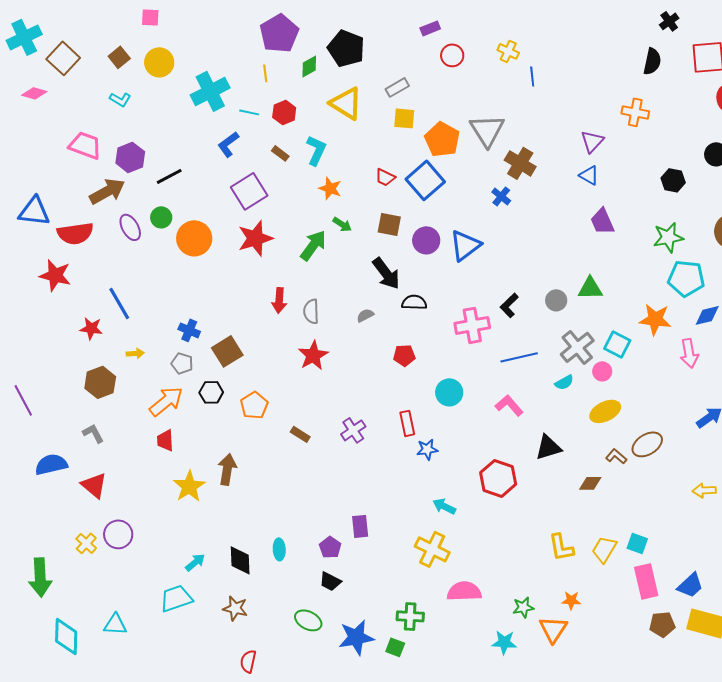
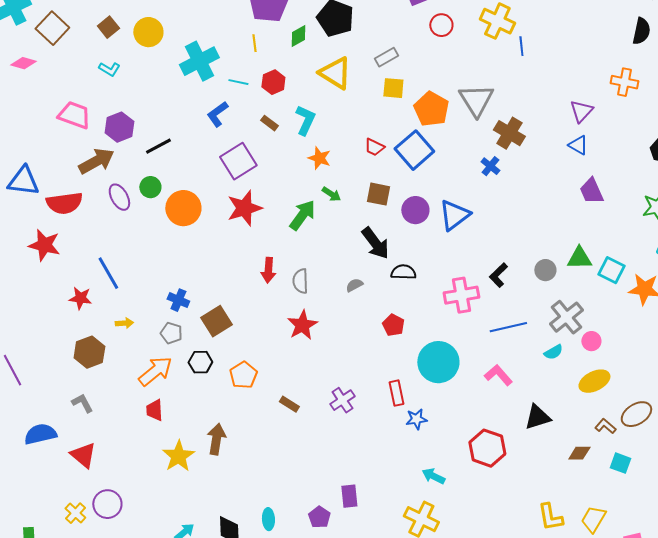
yellow cross: (508, 51) -> (497, 21), size x1.6
cyan square: (617, 344) -> (611, 270), moved
red pentagon: (404, 355) -> (393, 325), turned 30
cyan circle: (449, 392) -> (438, 362), size x1.5
cyan square: (637, 543) -> (620, 463), moved

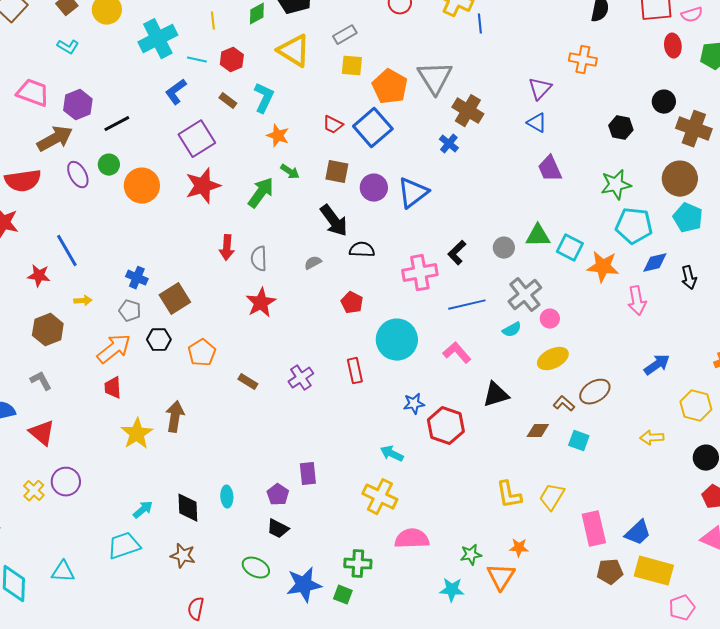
blue star: (416, 419) -> (414, 404), moved

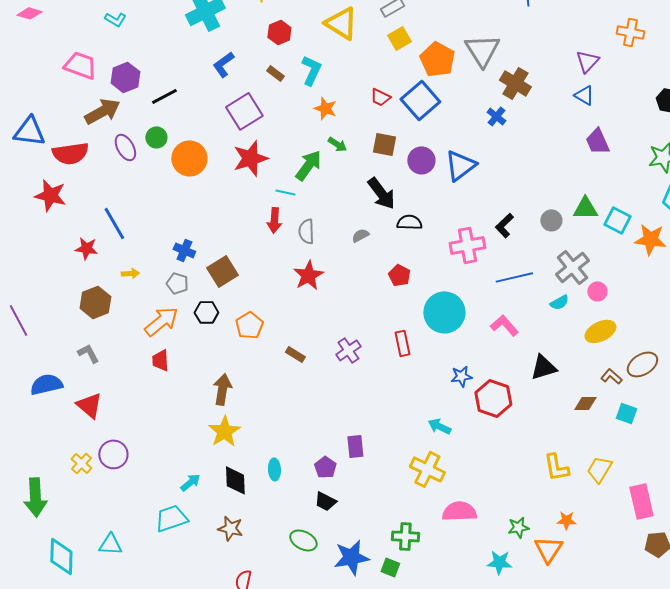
cyan line: (197, 60) -> (285, 192), moved
yellow square: (352, 66) -> (399, 38), turned -35
yellow star: (137, 434) -> (224, 431), moved

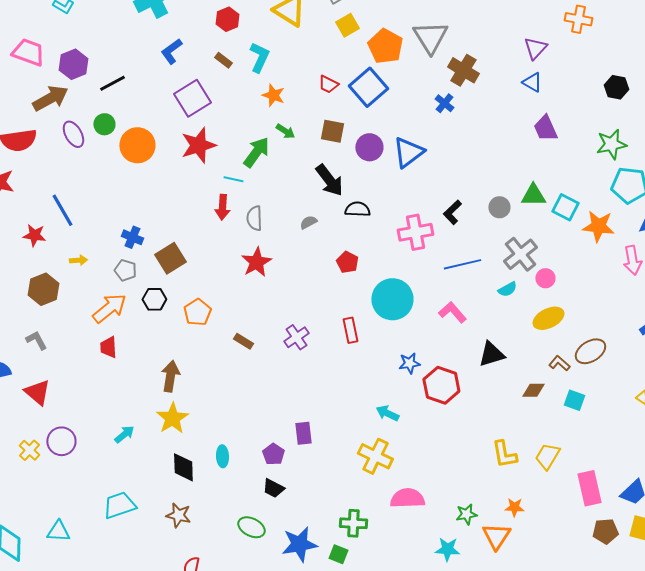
cyan arrow: (190, 482) -> (124, 434), moved

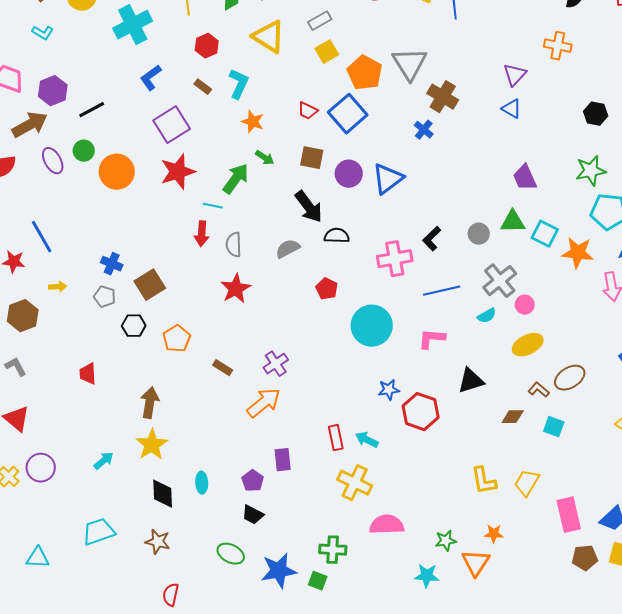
purple trapezoid: (545, 128) -> (525, 178), moved
gray semicircle: (308, 222) -> (288, 249), size x1.4
orange arrow: (109, 308) -> (264, 403), moved
pink L-shape: (452, 312) -> (432, 339), turned -44
red rectangle: (350, 330) -> (336, 438), moved

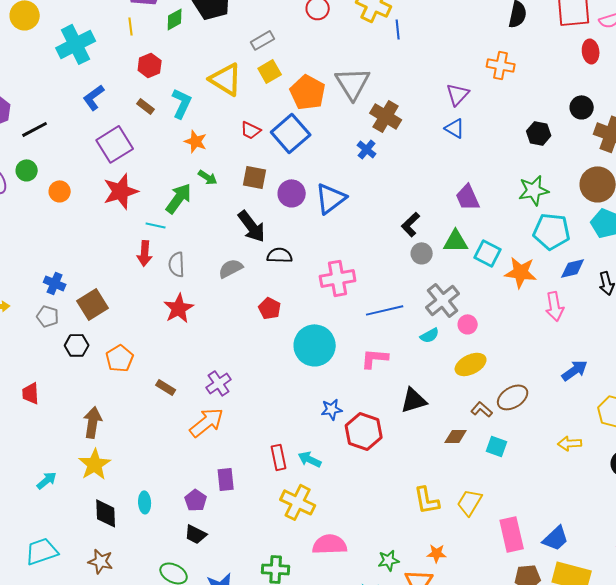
yellow triangle: (269, 37) -> (226, 79), moved
orange circle: (117, 172) -> (60, 191), size x0.6
black L-shape: (432, 239) -> (411, 224), moved

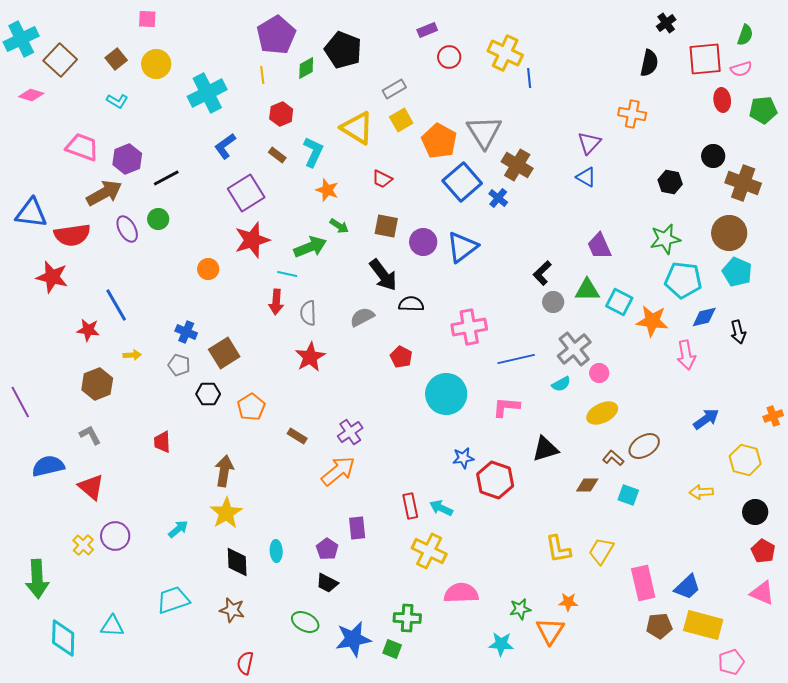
blue square: (291, 133) -> (462, 182), moved
orange circle: (60, 191) -> (208, 269), moved
green arrow: (179, 198) -> (310, 247), turned 32

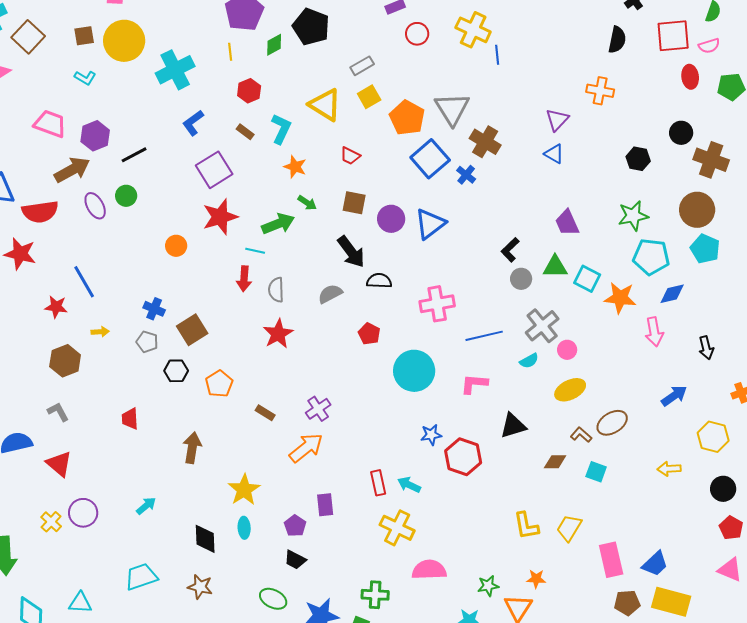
brown square: (116, 59) -> (84, 36), turned 30
yellow circle: (156, 64) -> (124, 41), size x1.4
black arrow: (738, 332) -> (706, 348), moved
yellow star: (226, 513) -> (244, 490), moved

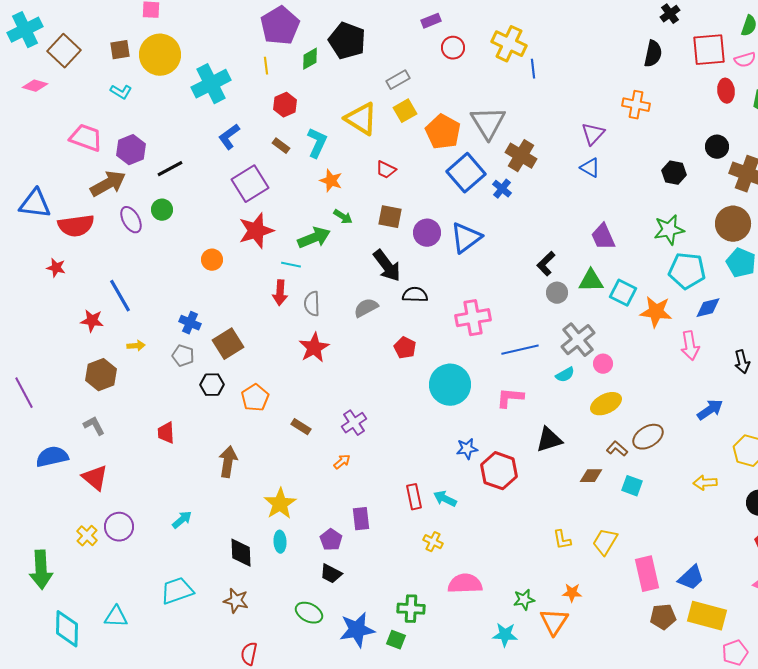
red star: (20, 254) -> (56, 268), size x0.6
orange arrow: (306, 448) -> (342, 462), size x0.5
yellow L-shape: (526, 526) -> (562, 540), size x0.7
yellow cross: (397, 528) -> (433, 542), size x0.6

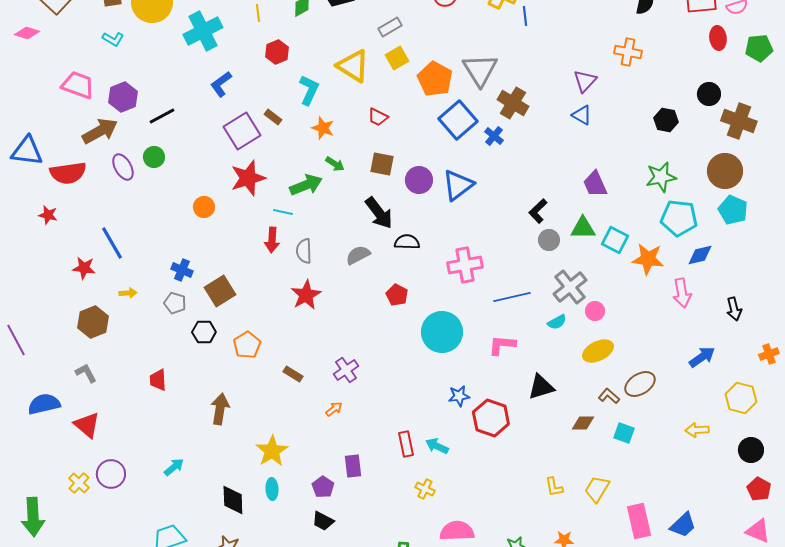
brown rectangle: (281, 146) -> (273, 117), moved

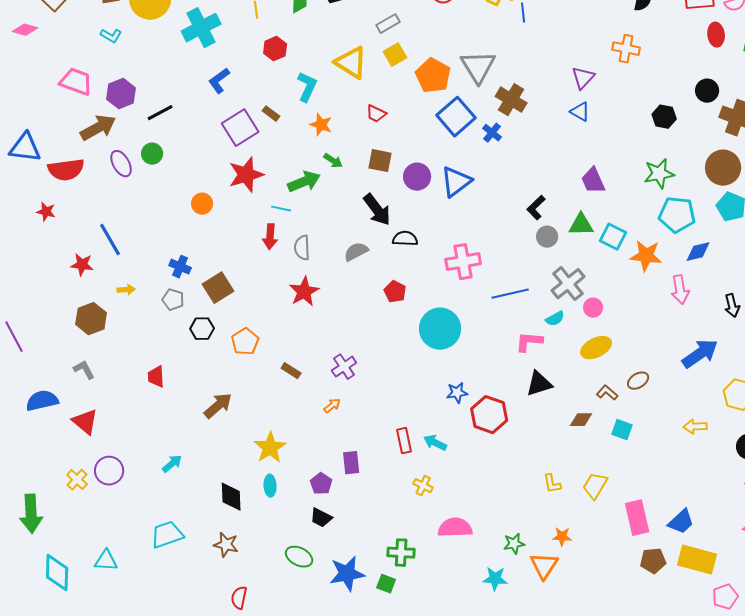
pink L-shape: (502, 345) -> (529, 342), moved
blue arrow: (702, 357) -> (700, 354), size x1.4
brown ellipse: (640, 384) -> (638, 381), size x0.7
brown arrow: (220, 409) -> (218, 406), turned 40

